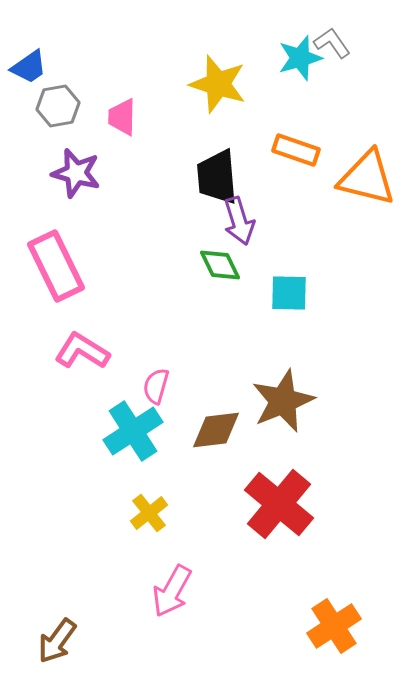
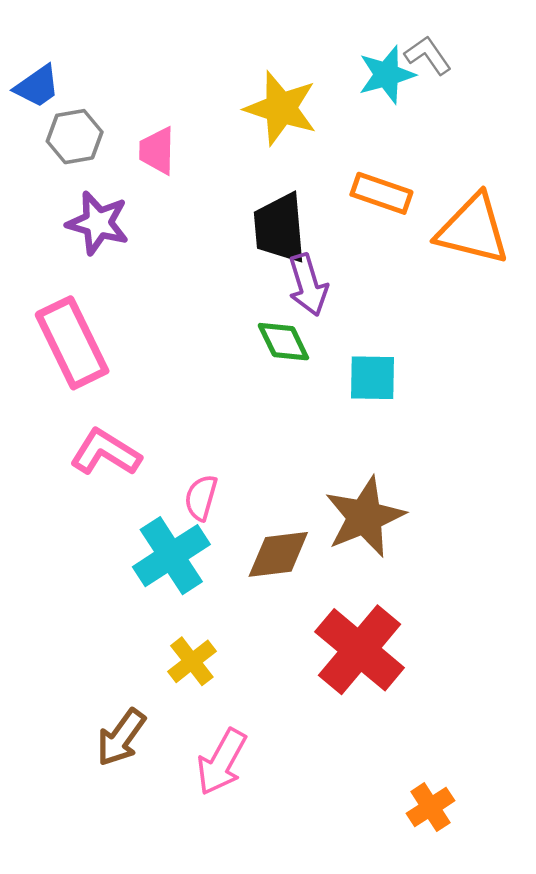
orange cross: (334, 626) -> (430, 807), size x0.7
brown arrow: (57, 641) -> (121, 737), moved

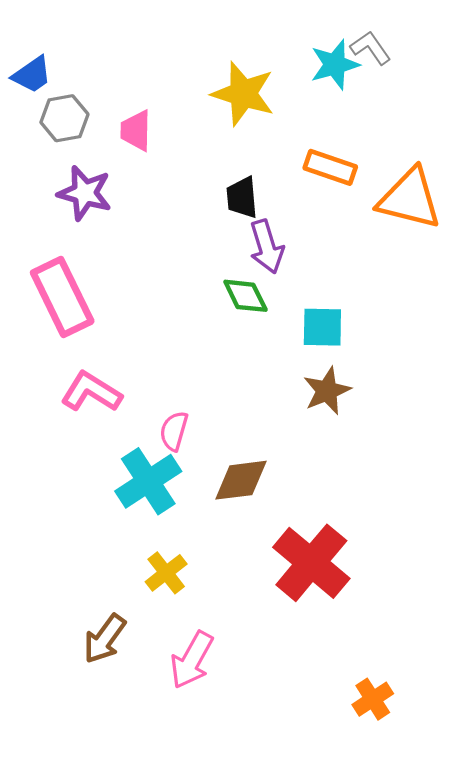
black trapezoid: (280, 228) -> (242, 198), size x0.7
brown star: (365, 517) -> (327, 391), moved, size x0.7

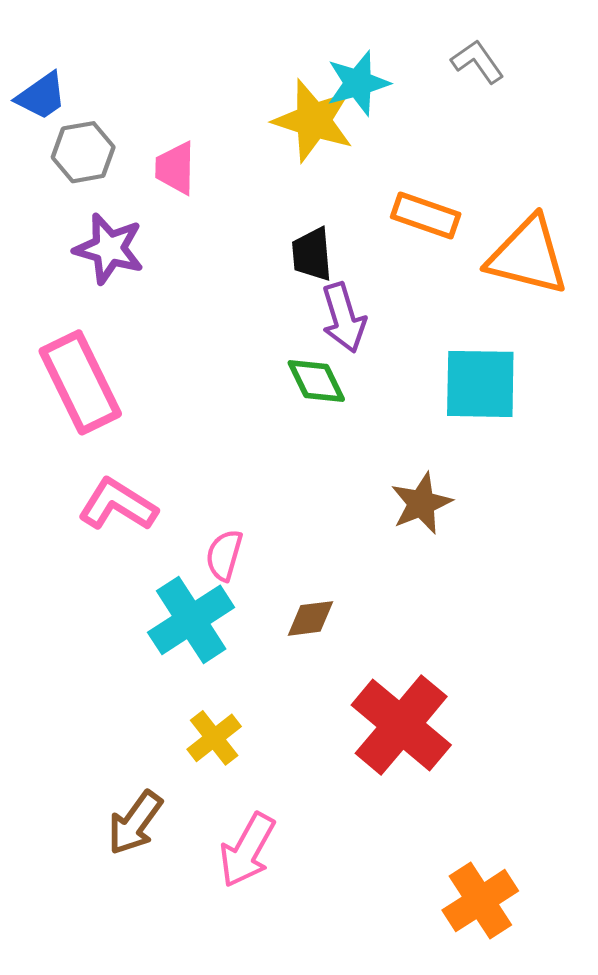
cyan star: (335, 65) -> (358, 83), moved
cyan square: (322, 327) -> (480, 384), moved, size x1.4
brown diamond: (241, 480) -> (311, 618), size x0.7
orange cross: (373, 699) -> (480, 901), size x1.4

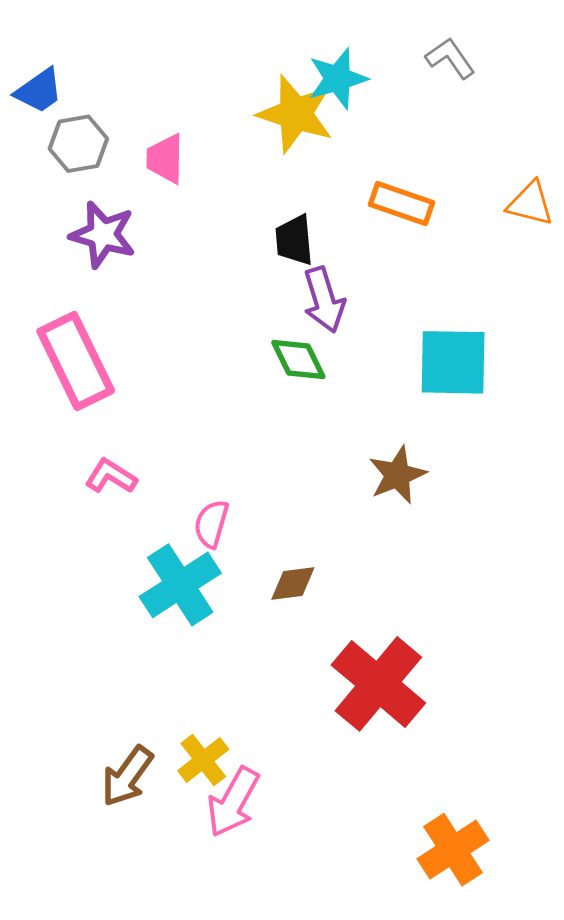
orange triangle: (528, 256) -> (530, 203), moved, size x0.6
pink L-shape: (118, 505) -> (111, 476), size x0.7
yellow cross: (214, 738) -> (203, 760), moved

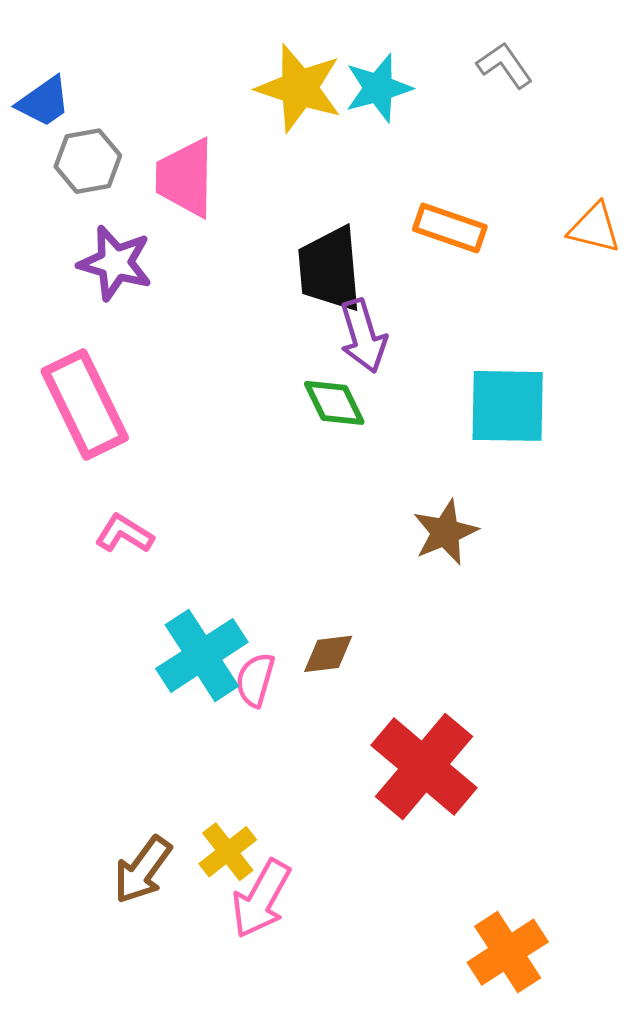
yellow star: (296, 114) -> (299, 88), moved
pink trapezoid: (165, 159) -> (185, 178), size x1.4
black trapezoid: (294, 240) -> (330, 269), size x1.5
pink semicircle: (211, 524) -> (255, 680), moved

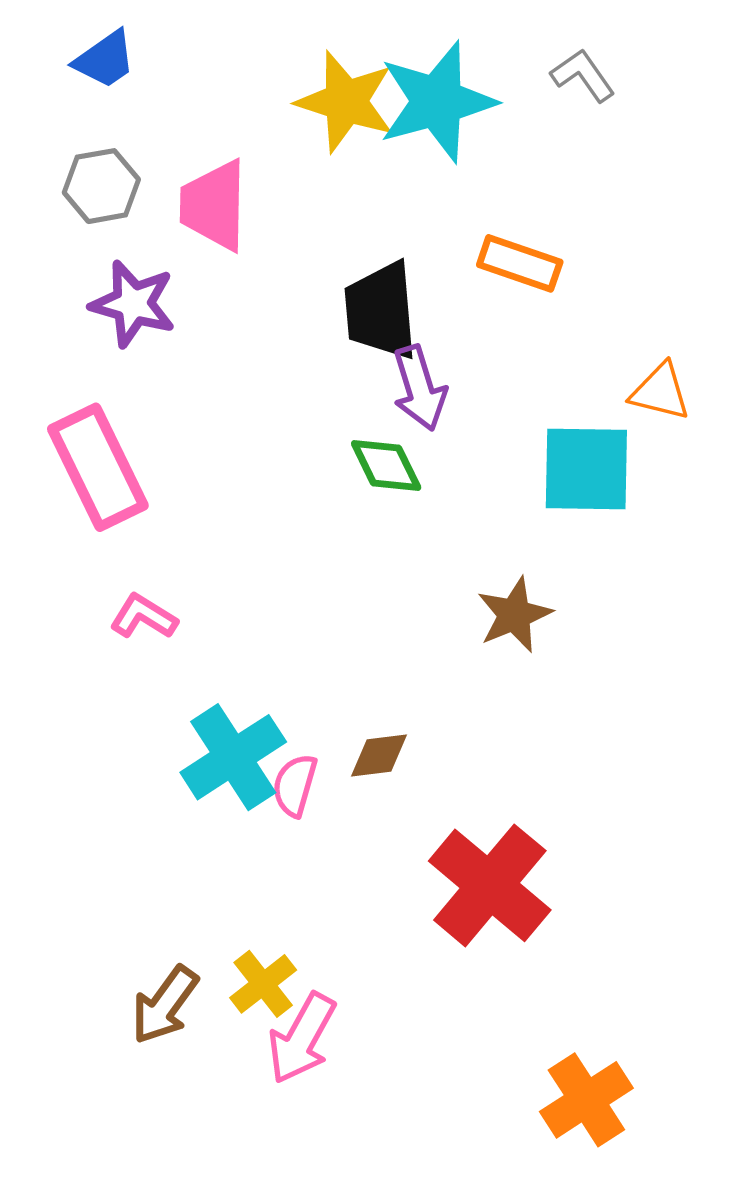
cyan star: (378, 88) -> (437, 102), size x1.5
blue trapezoid: (44, 102) -> (105, 60), moved
orange triangle: (594, 228) -> (660, 392), moved

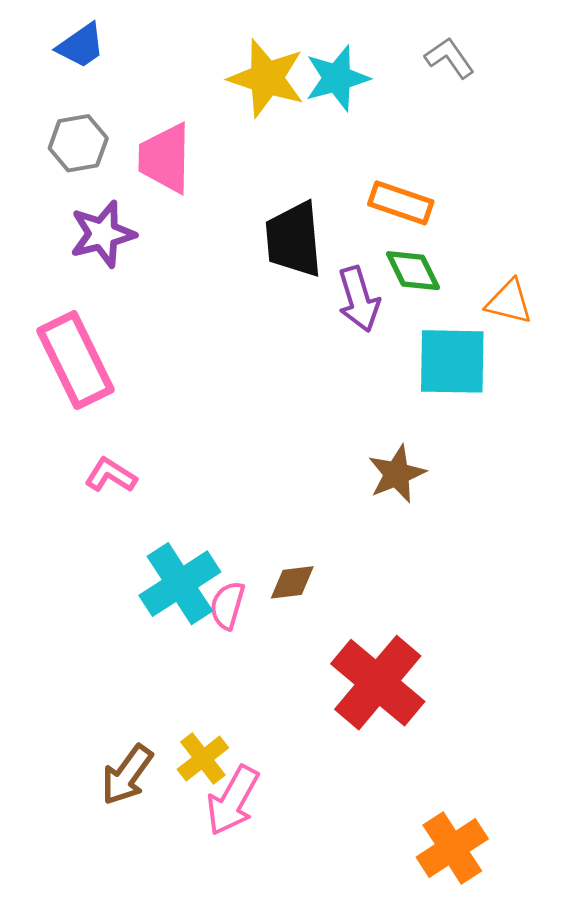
cyan star: (437, 102) -> (337, 78), size x0.7
purple star: (133, 304) -> (103, 234), turned -30
purple arrow: (419, 388) -> (359, 299), moved
green diamond: (386, 465) -> (413, 271), moved

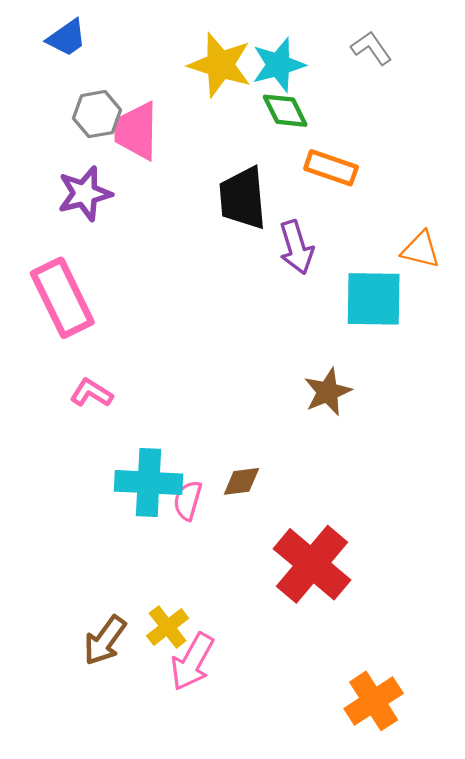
gray hexagon: (78, 143) -> (97, 114), moved
green diamond: (413, 271) -> (285, 111), moved
cyan cross: (180, 584) -> (149, 483), turned 36

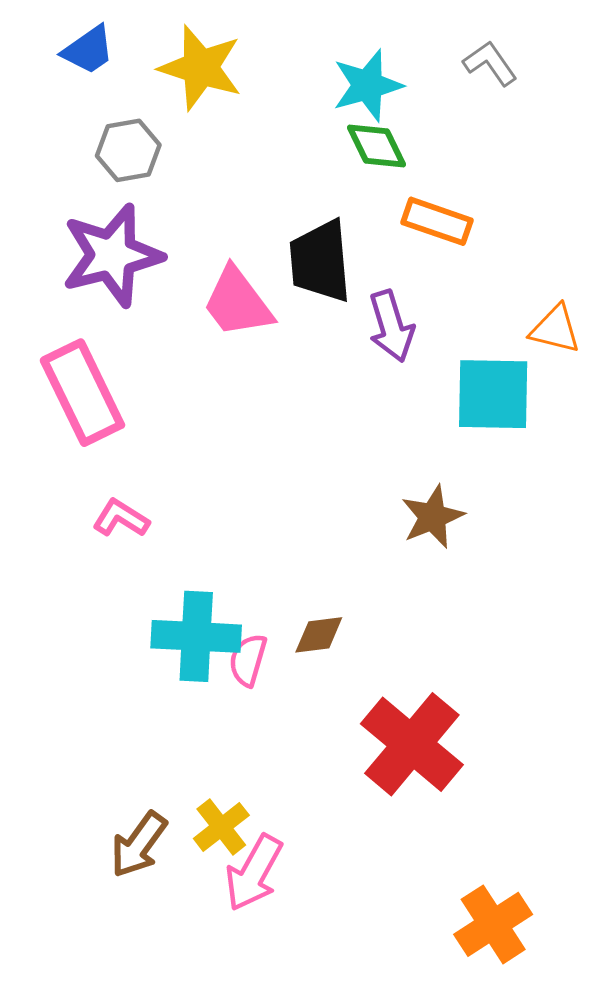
yellow star: (220, 65) -> (201, 68), moved
pink trapezoid: (136, 131) -> (238, 303), moved, turned -38
purple star: (85, 194) -> (112, 255), size x1.4

